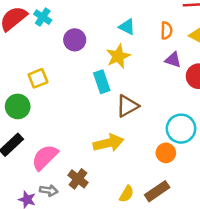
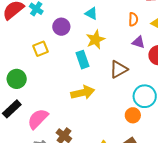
cyan triangle: (127, 27) -> (91, 14), moved
yellow square: (38, 78) -> (40, 49), moved
brown triangle: (127, 106) -> (119, 69), moved
yellow arrow: (108, 143) -> (83, 93), moved

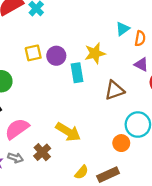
cyan triangle: (91, 14) -> (123, 29), moved, turned 48
purple circle: (61, 27) -> (56, 56), moved
yellow arrow: (83, 93) -> (68, 132), moved, turned 35

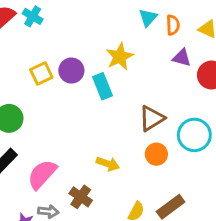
brown triangle: (114, 90) -> (152, 118), moved
yellow arrow: (68, 132) -> (108, 164), size x0.7
orange circle: (121, 143) -> (156, 154), moved

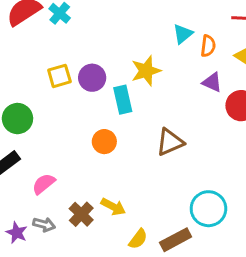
cyan circle: (194, 135) -> (208, 209), moved
orange circle: (156, 154) -> (104, 142), moved
yellow arrow: (108, 164) -> (113, 207), moved
pink semicircle: (42, 174) -> (44, 184), size x0.7

